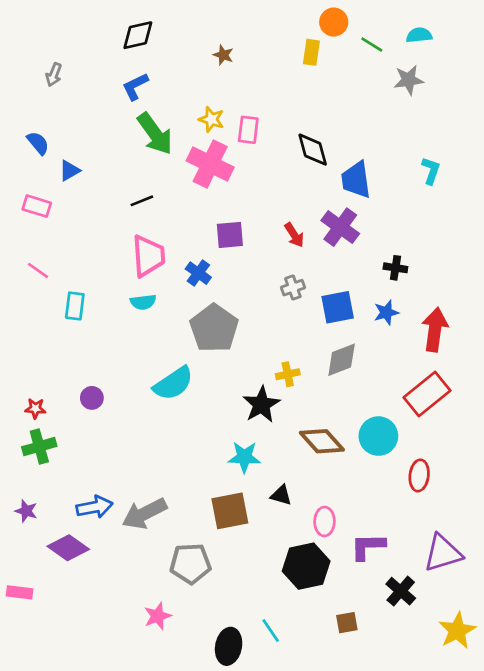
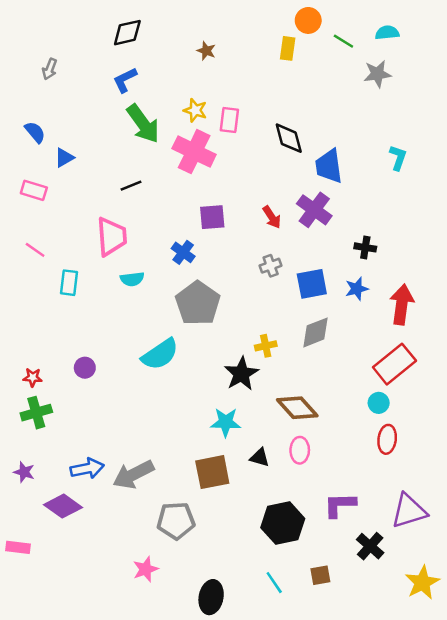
pink trapezoid: (148, 256) -> (112, 237), moved
cyan circle: (378, 436) -> (379, 403), moved, size x0.6
pink ellipse: (324, 521) -> (300, 450), moved
cyan line: (271, 631) -> (274, 583), moved

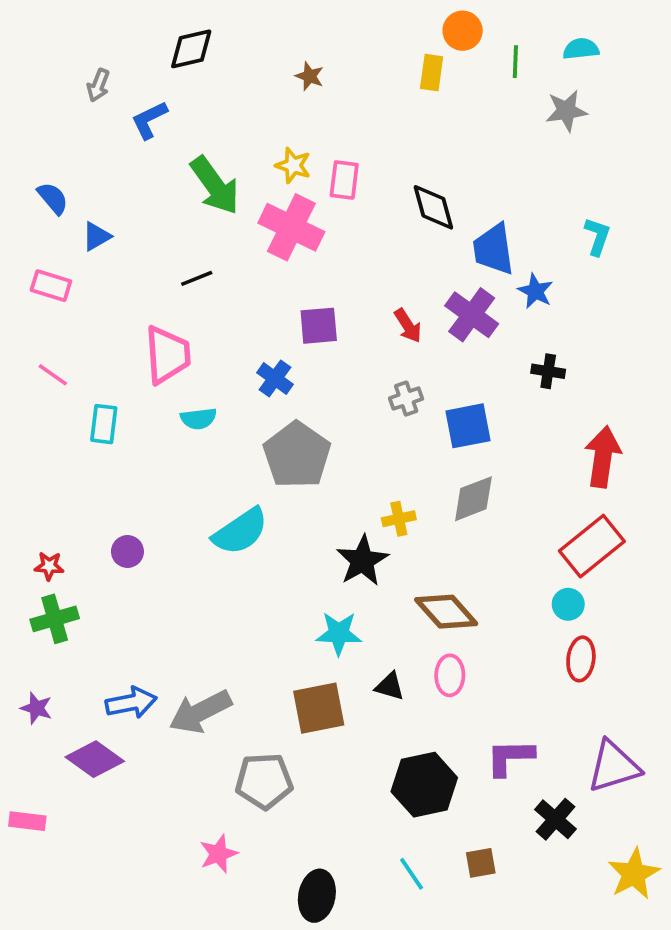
green line: (343, 41) -> (515, 62), turned 60
gray arrow: (50, 69) -> (98, 85), moved
blue L-shape: (125, 80) -> (149, 120), moved
blue star: (357, 289) -> (535, 291), moved, turned -30

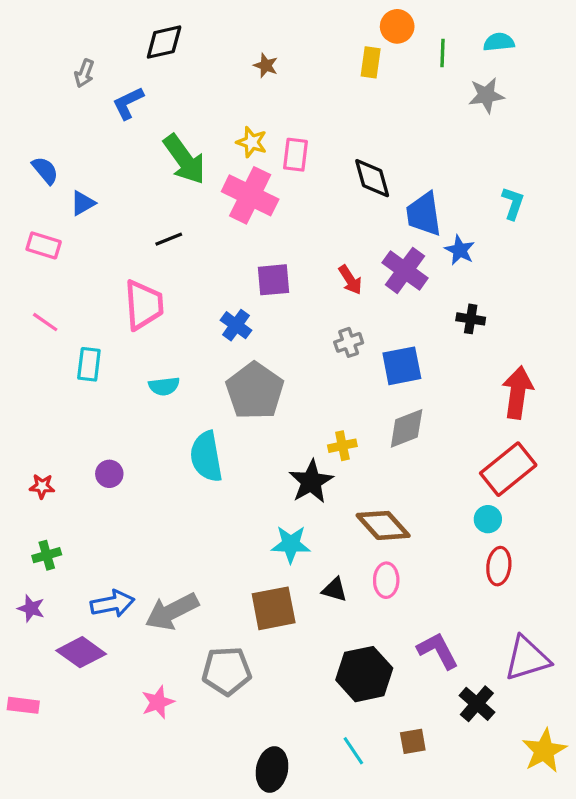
cyan semicircle: (198, 419) -> (164, 386), moved
cyan semicircle: (240, 531) -> (206, 457), turned 114
green cross: (55, 619) -> (47, 555), moved, size x0.7
purple L-shape: (510, 757) -> (438, 651), turned 63
pink star: (219, 854) -> (158, 702), moved

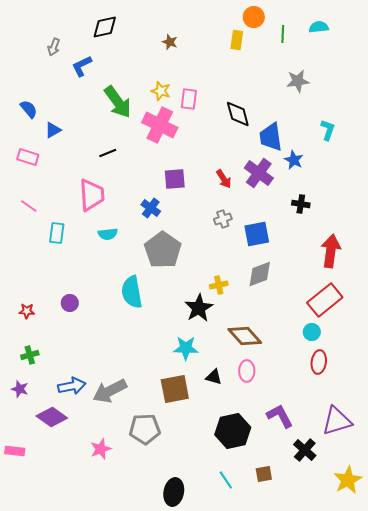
gray star: (486, 95) -> (298, 81), moved
cyan semicircle: (164, 386) -> (108, 234), moved

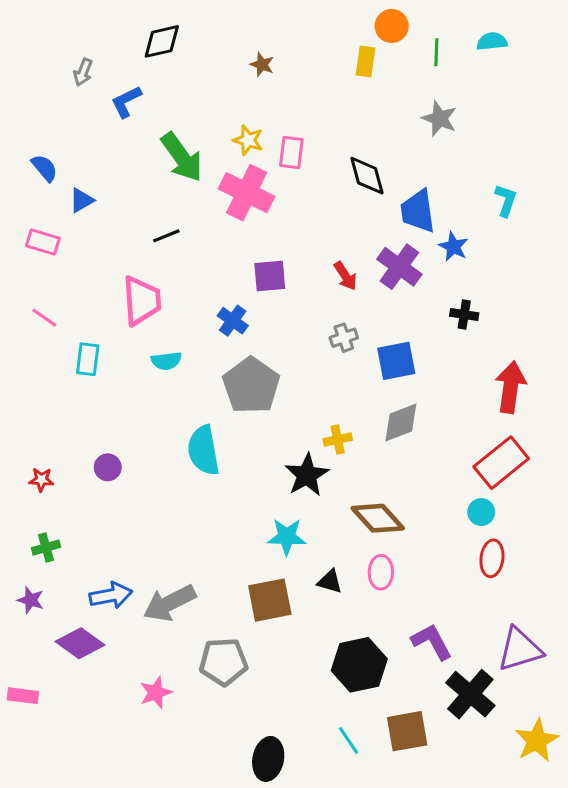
gray star: (298, 81) -> (439, 119), moved, turned 30
black cross: (305, 450) -> (470, 694), size x1.4
brown square: (264, 474) -> (407, 731), size x1.6

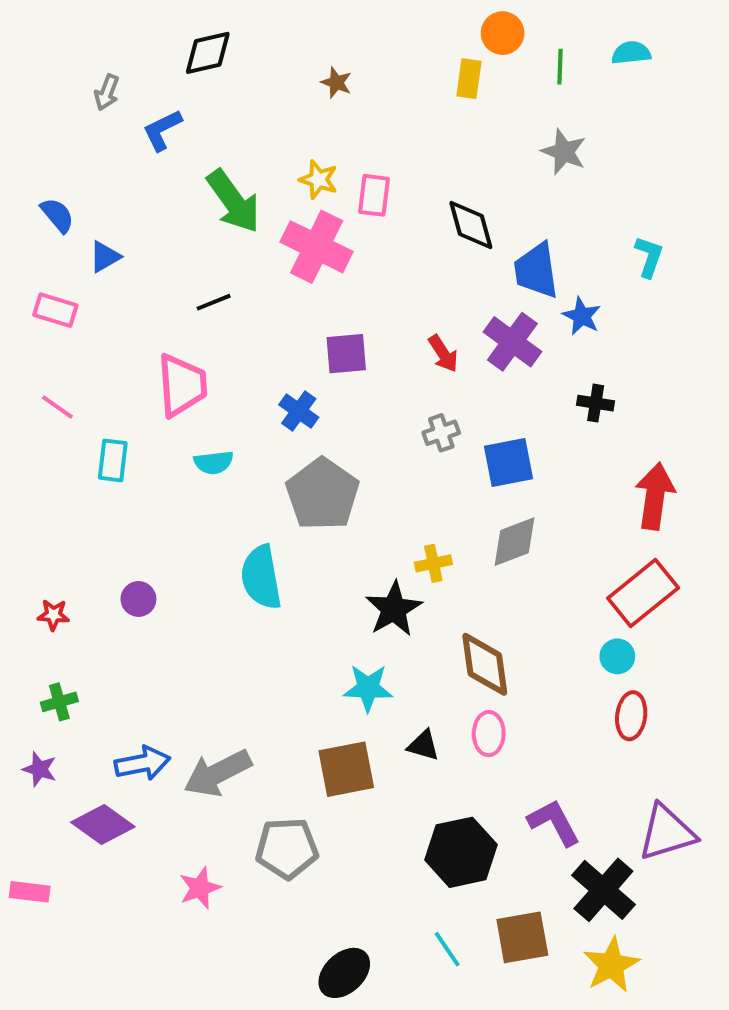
brown diamond: (378, 518) -> (485, 664), turned 34
yellow star: (537, 740) -> (611, 965), moved
black ellipse: (268, 759) -> (344, 973), turned 36

